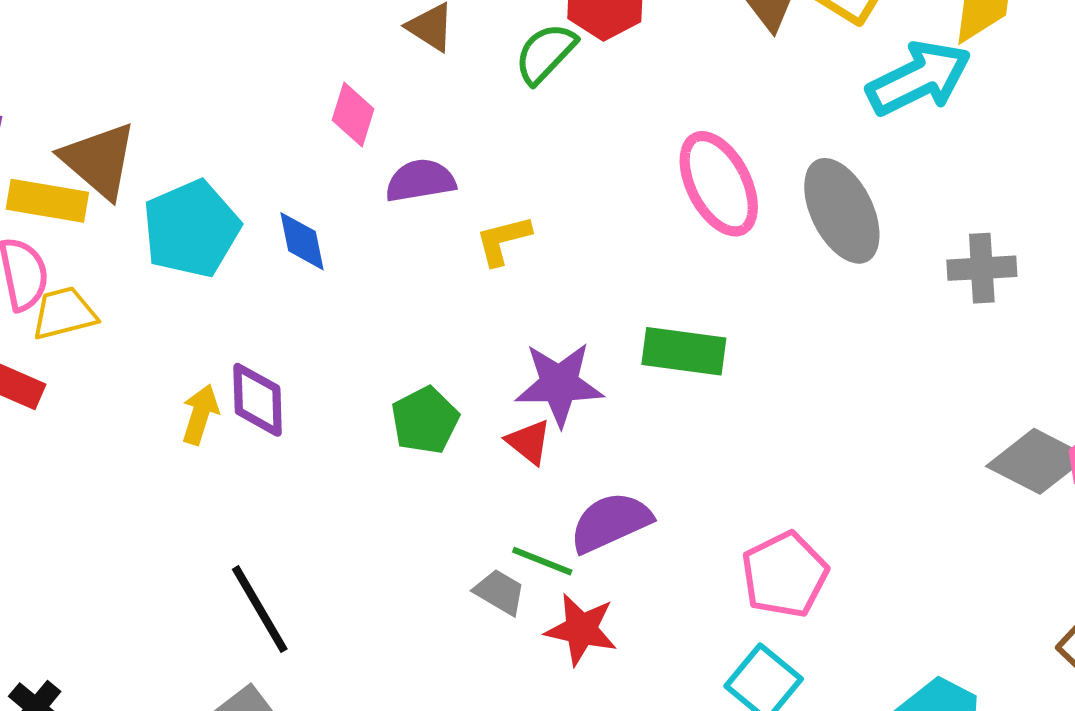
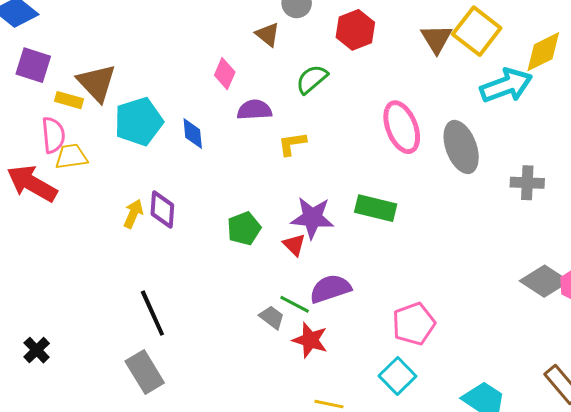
green semicircle: (545, 53) -> (312, 79), moved
yellow rectangle: (47, 201) -> (69, 100), size x0.7

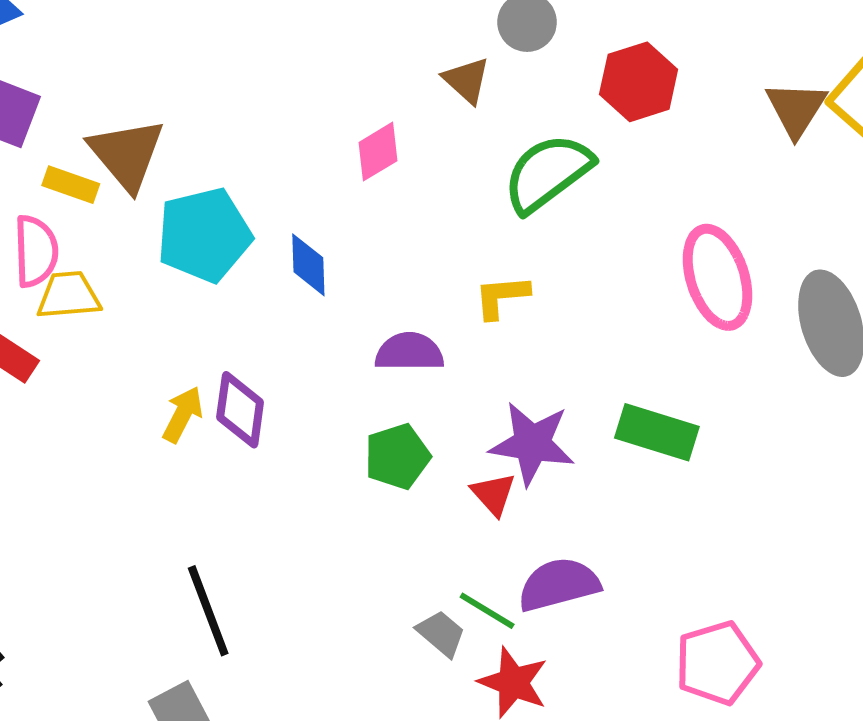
pink diamond: (225, 74) -> (378, 152), turned 32
green semicircle: (312, 79) -> (548, 173), size x1.4
purple semicircle: (254, 110) -> (409, 352), moved

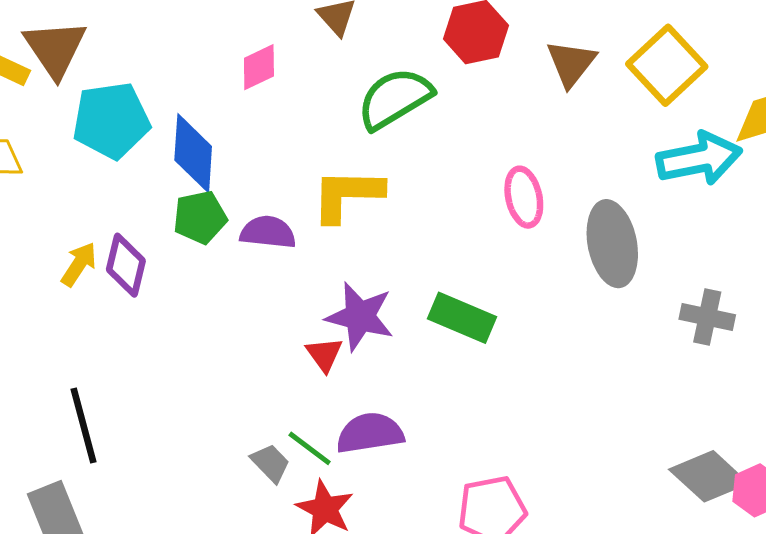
brown triangle: (796, 109) -> (571, 63), moved
blue diamond: (308, 265) -> (193, 153), size x1.5
pink ellipse: (717, 277) -> (524, 197), size x0.7
yellow L-shape: (502, 297) -> (347, 195), size x1.6
green pentagon: (397, 457) -> (200, 217), moved

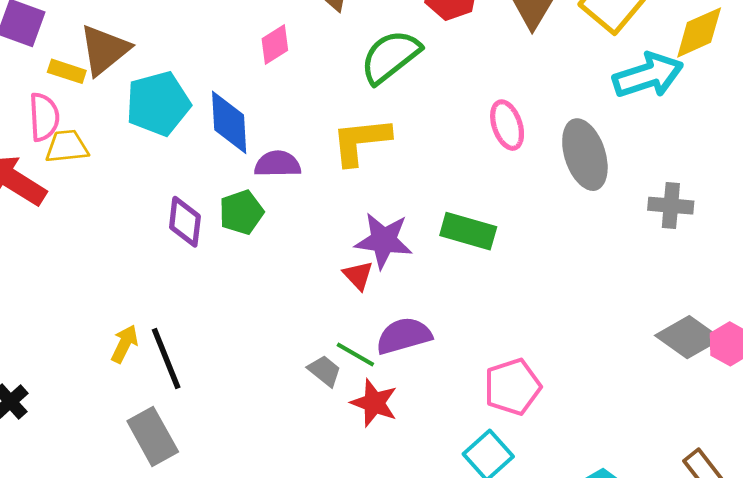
brown triangle: (55, 49) -> (104, 50), turned 32
green pentagon: (200, 217) -> (241, 212), moved
purple semicircle: (268, 232) -> (278, 164), moved
yellow arrow: (79, 264) -> (125, 344), moved

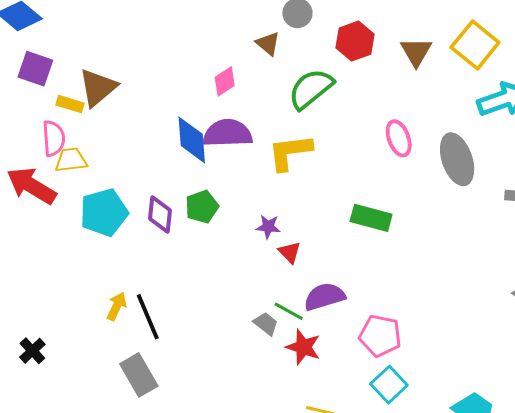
cyan pentagon: (158, 104) -> (104, 212), moved
purple semicircle: (278, 164) -> (228, 133), moved, size x1.4
purple star: (384, 240) -> (268, 227), moved, size x0.6
pink pentagon: (512, 387) -> (380, 336), moved, turned 30

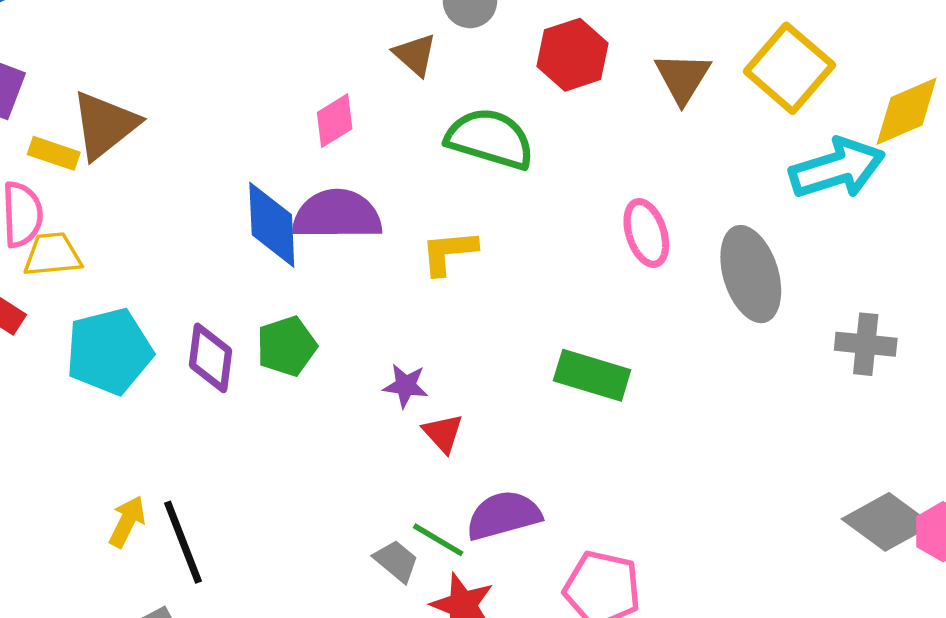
green semicircle: (311, 89) -> (490, 139), turned 54
yellow L-shape: (290, 152) -> (449, 252), size x0.7

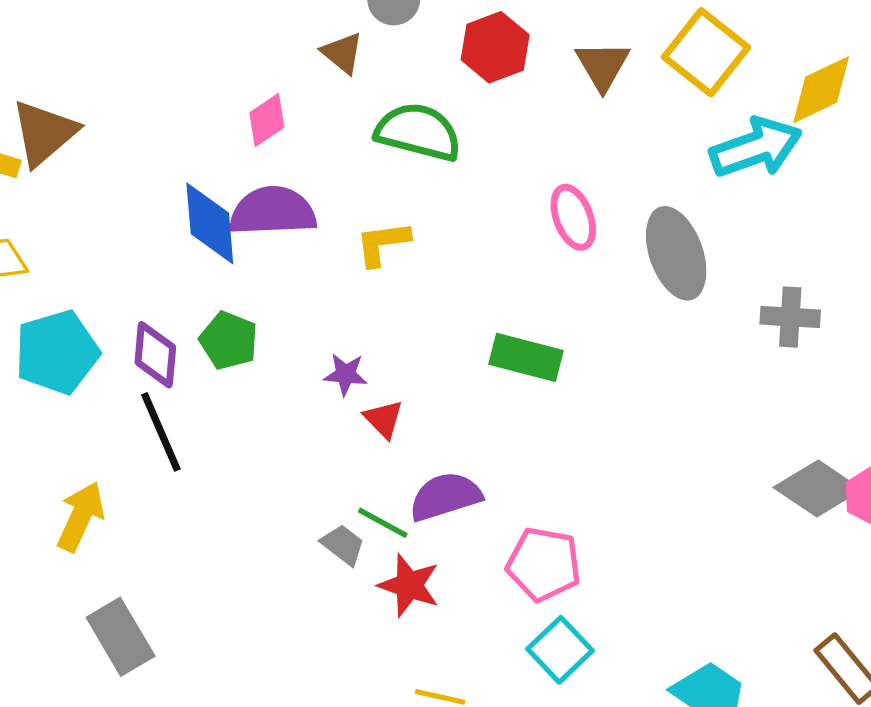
green pentagon: (287, 346) -> (229, 341), turned -30
yellow arrow: (127, 522) -> (80, 517), size x1.4
black line: (183, 542) -> (161, 432), moved

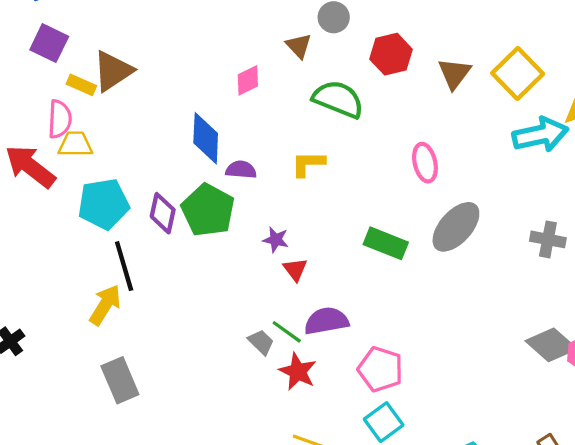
purple semicircle: (273, 211) -> (241, 170), moved, size x0.6
gray ellipse: (676, 253) -> (456, 227), moved, turned 54
green pentagon: (229, 341) -> (208, 210), size x1.5
black line: (161, 432) -> (124, 266), moved

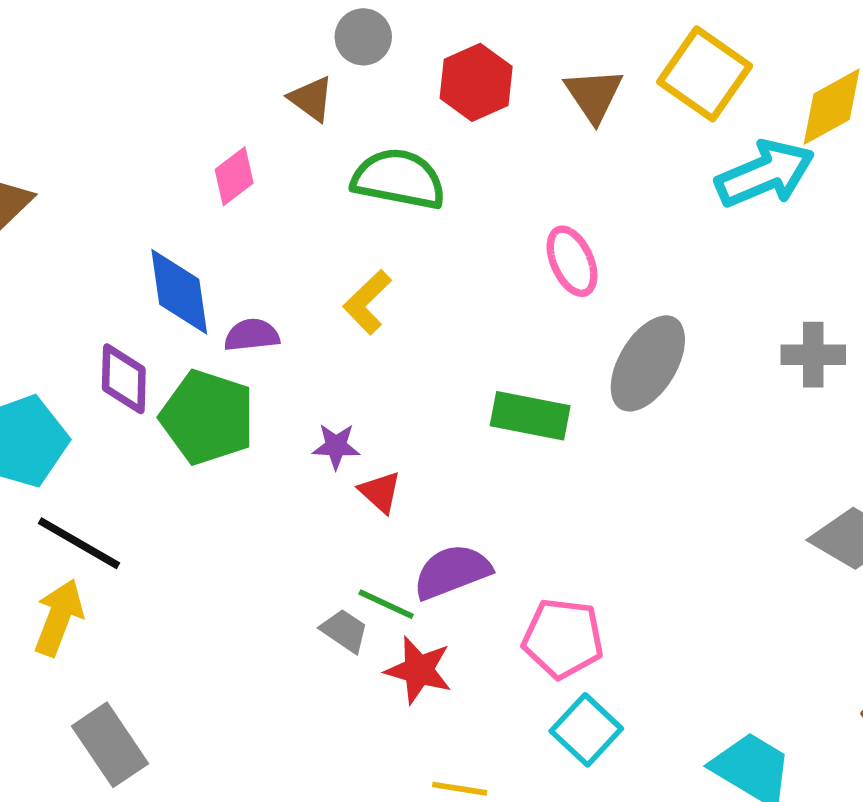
yellow L-shape: (308, 164) -> (367, 302), turned -33
purple diamond: (163, 213) -> (124, 379), moved
black line: (124, 266) -> (79, 543), turned -33

